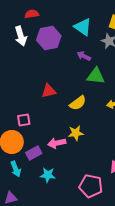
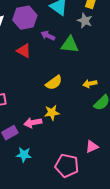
purple arrow: (84, 56) -> (48, 36), moved
green triangle: (96, 76) -> (70, 45), moved
red triangle: (49, 91) -> (24, 51), moved, turned 42

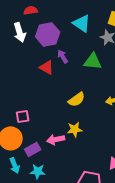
purple arrow: (48, 36) -> (63, 56), moved, turned 32
cyan star: (24, 155) -> (38, 171), moved

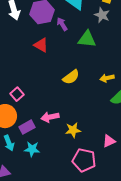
purple arrow: (63, 56) -> (62, 24), moved
pink square: (23, 116) -> (17, 94), turned -32
yellow star: (75, 129) -> (73, 130), moved

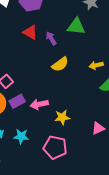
purple arrow: (62, 24) -> (51, 38), moved
purple rectangle: (27, 127) -> (17, 101), moved
pink pentagon: (84, 160) -> (55, 147), moved

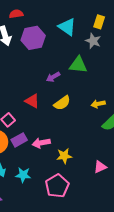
red triangle: (30, 32) -> (32, 101), moved
purple arrow: (51, 38) -> (53, 77), turned -88
pink pentagon: (55, 147) -> (57, 186), turned 30

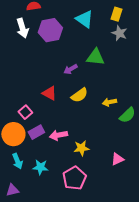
gray star: (93, 41) -> (119, 33), moved
yellow arrow: (98, 104) -> (109, 102), moved

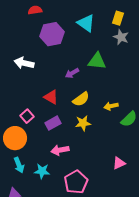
white arrow: (22, 28) -> (24, 63), moved, turned 120
purple rectangle: (36, 132) -> (53, 123), moved
pink arrow: (58, 135) -> (60, 150), moved
yellow star: (81, 148) -> (83, 123), moved

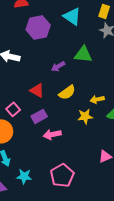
yellow star: (83, 123) -> (85, 116), moved
pink arrow: (60, 150) -> (52, 134), moved
cyan star: (42, 171) -> (24, 176), moved

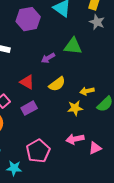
pink arrow: (52, 134) -> (75, 139), moved
pink pentagon: (62, 175) -> (38, 151), moved

